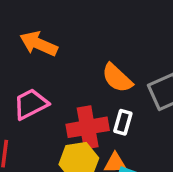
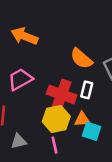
red cross: (88, 127) -> (62, 94), turned 32

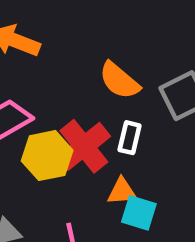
red cross: (62, 94) -> (84, 146), turned 32
yellow hexagon: (56, 119) -> (47, 156), moved

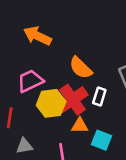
orange semicircle: (119, 81) -> (81, 68), moved
orange triangle: (122, 191) -> (80, 126), moved

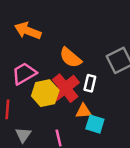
orange triangle: (80, 126) -> (83, 111), moved
gray triangle: (24, 146) -> (23, 135), turned -42

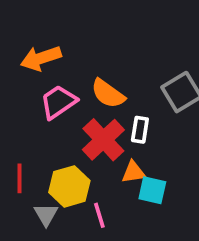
orange arrow: (28, 31) -> (41, 58), turned -35
pink trapezoid: (24, 73) -> (58, 102), moved
yellow hexagon: (45, 93) -> (69, 186), moved

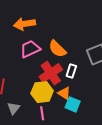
orange triangle: (133, 172) -> (64, 93), turned 32
yellow hexagon: (69, 186) -> (42, 92), moved

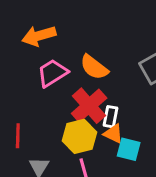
white rectangle: (71, 71) -> (110, 117), moved

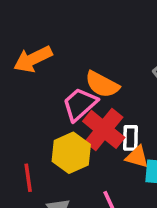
pink trapezoid: (52, 73) -> (80, 104), moved
yellow hexagon: (79, 136) -> (71, 153), moved

